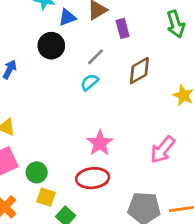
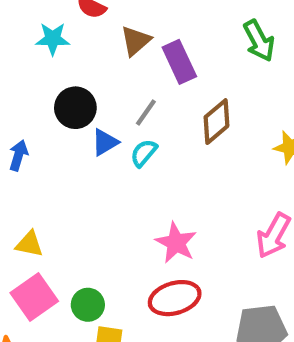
blue triangle: (67, 17) -> (105, 142), moved
purple rectangle: (123, 28) -> (179, 62), size x1.4

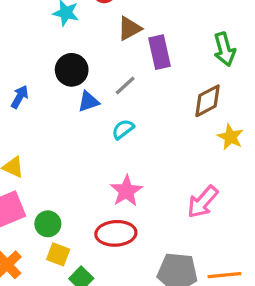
brown diamond: (216, 122) -> (207, 101), moved
cyan semicircle: (144, 153) -> (123, 129), moved

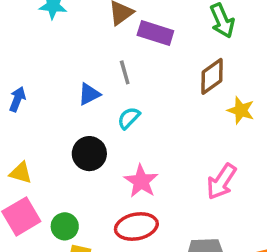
purple rectangle: (159, 52) -> (155, 33), turned -52
black circle: (72, 70) -> (89, 154), moved
gray line: (125, 85) -> (125, 72), turned -55

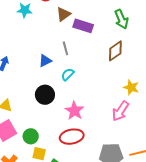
yellow star: (241, 110) -> (131, 87), moved

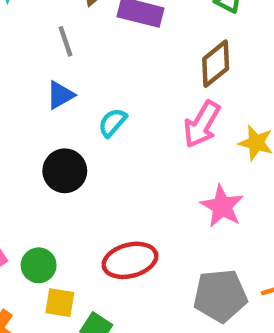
gray line: (65, 48) -> (65, 41), moved
pink star: (74, 111) -> (222, 206), moved
pink arrow: (120, 111) -> (202, 124), moved

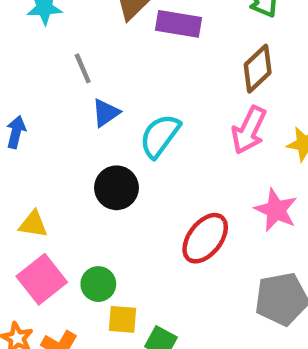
gray line: (65, 41) -> (83, 68), moved
cyan semicircle: (112, 122) -> (160, 136), size x1.5
red ellipse: (130, 260) -> (205, 238), moved, turned -33

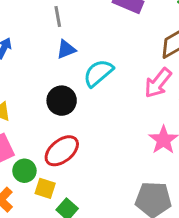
red ellipse: (205, 238) -> (62, 151), moved
green circle: (98, 284) -> (24, 171), moved

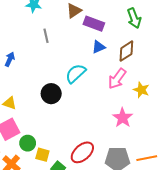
blue triangle: (66, 49) -> (98, 47), moved
red ellipse: (62, 151) -> (82, 152), moved

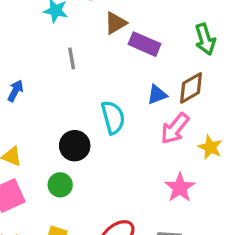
blue triangle: (98, 47) -> (157, 95), moved
cyan semicircle: (76, 73) -> (113, 117), turned 115
green circle: (28, 143) -> (60, 185), moved

